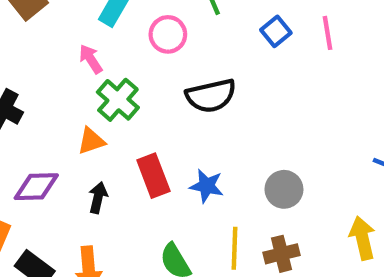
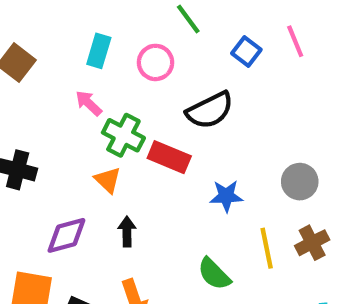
blue square: (276, 31) -> (246, 51), moved
pink line: (328, 33) -> (295, 41), moved
orange triangle: (91, 141) -> (108, 180), turned -44
red rectangle: (153, 176) -> (169, 157), moved, turned -33

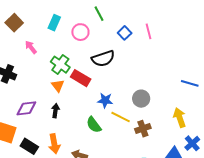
pink arrow: (89, 103) -> (31, 47), moved
orange triangle: (108, 180) -> (58, 86), moved
yellow line: (267, 248) -> (121, 117), moved, turned -60
green semicircle: (214, 274) -> (94, 125), moved

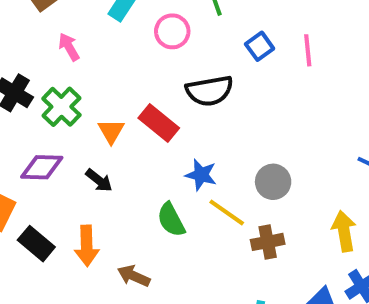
green cross: (60, 65) -> (61, 107), moved
black arrow: (55, 111) -> (99, 180), turned 112

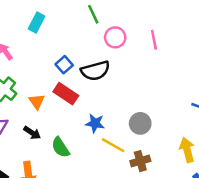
pink circle: (172, 31) -> (115, 37), moved
blue square: (260, 46) -> (64, 65), moved
green semicircle: (171, 220) -> (60, 147), moved

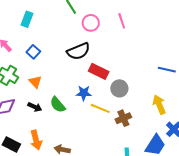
blue square: (64, 65) -> (33, 52), moved
red rectangle: (66, 94) -> (99, 71), moved
green semicircle: (60, 147) -> (58, 105), moved

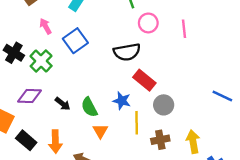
blue square: (33, 52) -> (75, 41), size x1.5
orange triangle: (35, 82) -> (100, 131), moved
yellow arrow: (159, 105) -> (193, 142), moved
yellow line: (100, 108) -> (137, 123), turned 54

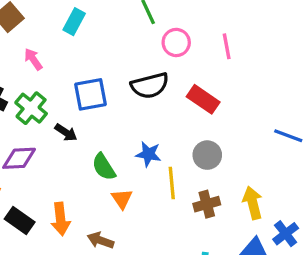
blue square: (75, 41) -> (91, 94), moved, turned 30
red rectangle: (144, 80) -> (203, 99), moved
black arrow: (63, 104) -> (66, 133), moved

